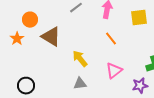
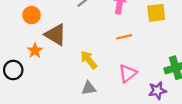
orange star: (17, 39) -> (35, 51), moved
orange line: (111, 39) -> (124, 37), turned -64
black circle: (26, 86) -> (13, 70), moved

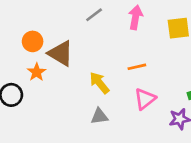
orange circle: (32, 15) -> (33, 41), moved
orange line: (124, 37) -> (137, 67), moved

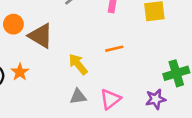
orange star: (37, 72) -> (20, 72), moved
pink triangle: (145, 99) -> (110, 99), moved

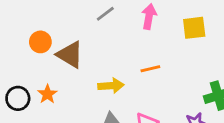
yellow arrow: (78, 64) -> (111, 86), turned 125

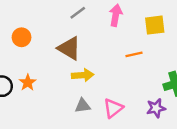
brown triangle: (70, 55) -> (69, 48), moved
orange line: (150, 69) -> (134, 54), moved

